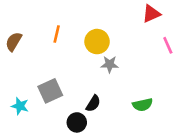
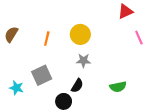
orange line: (57, 34) -> (47, 39), moved
gray star: (110, 64) -> (83, 61), moved

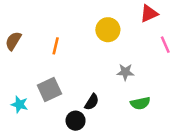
yellow circle: (80, 34) -> (108, 30), moved
gray star: (83, 61) -> (125, 72), moved

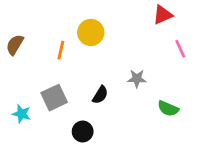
yellow circle: (108, 30) -> (91, 32), moved
black semicircle: (92, 102) -> (100, 95), moved
green semicircle: (140, 103) -> (168, 108), moved, turned 36

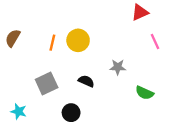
yellow circle: (91, 32) -> (78, 40), moved
black semicircle: (100, 95) -> (86, 81), turned -98
cyan star: (22, 114) -> (19, 111), moved

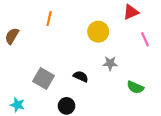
yellow circle: (78, 40) -> (98, 32), moved
orange line: (52, 43) -> (49, 19), moved
gray square: (47, 83) -> (44, 79), turned -35

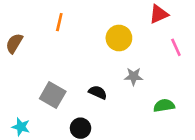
green semicircle: (135, 87) -> (164, 106), turned 147

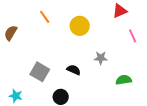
orange line: (59, 22) -> (45, 17), turned -48
yellow circle: (119, 38) -> (80, 26), moved

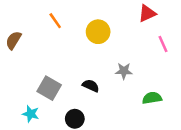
cyan star: (16, 96) -> (31, 114), moved

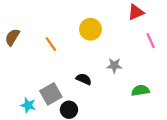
orange line: (55, 21) -> (51, 44), moved
gray square: (49, 88) -> (51, 94), moved, turned 30

